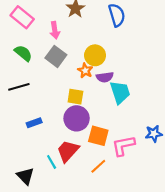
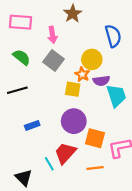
blue semicircle: (117, 15) -> (113, 36), moved
pink rectangle: (22, 17) -> (21, 22), turned -35
yellow square: (75, 97) -> (73, 89), moved
orange line: (98, 166) -> (95, 168), turned 35

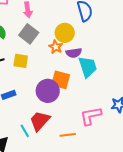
yellow square: (73, 89) -> (21, 61), moved
orange square: (95, 138) -> (61, 80), moved

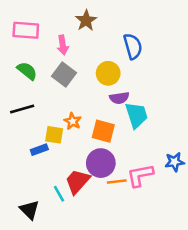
orange star: (56, 47) -> (73, 121), moved
yellow square: (21, 61) -> (54, 135), moved
purple circle: (48, 91) -> (101, 163), moved
orange line: (68, 135) -> (117, 181), moved

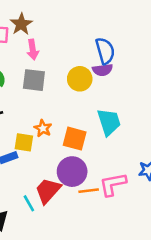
brown star: (86, 20) -> (21, 24), moved
gray square: (64, 75) -> (34, 80), turned -30
purple semicircle: (119, 98) -> (103, 70), moved

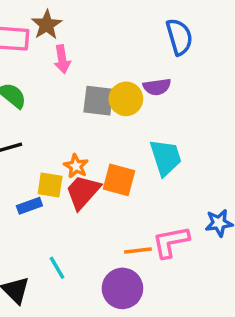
blue semicircle: (105, 51) -> (179, 37), moved
gray square: (34, 80) -> (98, 101), moved
purple circle: (72, 172) -> (122, 288), moved
red trapezoid: (48, 191) -> (83, 192), moved

